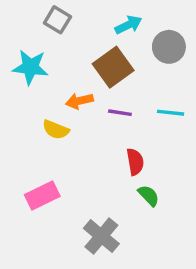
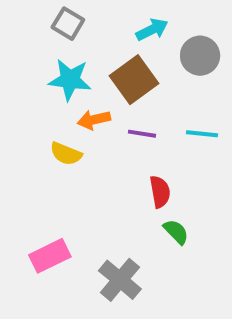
cyan star: (30, 67) -> (70, 80), moved
pink rectangle: (42, 195) -> (50, 256), moved

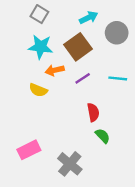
purple line: (142, 134) -> (83, 78), turned -42

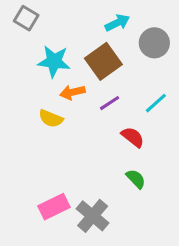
gray square: (39, 14) -> (26, 18), moved
cyan line: (118, 78) -> (156, 103), turned -48
red semicircle: (93, 112) -> (133, 137), moved, turned -42
pink rectangle: (29, 150) -> (54, 207), moved

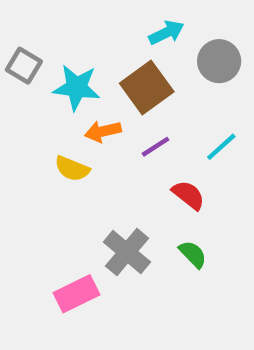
gray square: (26, 18) -> (24, 66), moved
gray cross: (93, 216) -> (127, 252), moved

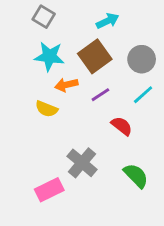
gray circle: (219, 61) -> (142, 59), moved
gray square: (24, 66) -> (44, 17), moved
green semicircle: (193, 254) -> (136, 176), moved, size x1.4

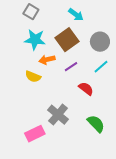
cyan arrow: (108, 21) -> (76, 15), turned 63

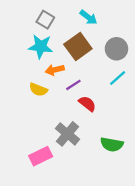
gray square: (31, 12) -> (45, 20), moved
purple line: (71, 67) -> (73, 85), moved
red semicircle: (86, 89) -> (87, 104), moved
green semicircle: (96, 124) -> (112, 144), turned 144

